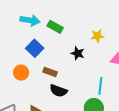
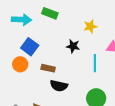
green rectangle: (55, 27) -> (50, 13), moved
orange circle: (21, 73) -> (20, 64), moved
cyan line: (100, 86) -> (95, 63), moved

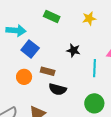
cyan arrow: (22, 20) -> (16, 30), moved
yellow star: (90, 26) -> (89, 18), moved
orange circle: (20, 64) -> (24, 77), moved

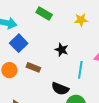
black semicircle: (58, 89) -> (60, 89), moved

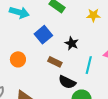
blue square: (19, 43) -> (43, 35), moved
brown rectangle: (33, 67) -> (55, 62), moved

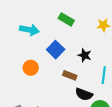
orange circle: (18, 59) -> (31, 68), moved

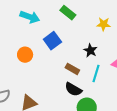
black star: (85, 55) -> (90, 50), moved
brown rectangle: (70, 75) -> (72, 69), moved

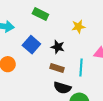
yellow star: (104, 24) -> (78, 27), moved
black star: (90, 50) -> (58, 47), moved

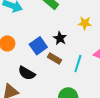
blue square: (31, 45) -> (38, 46), moved
black semicircle: (62, 88) -> (27, 73), moved

